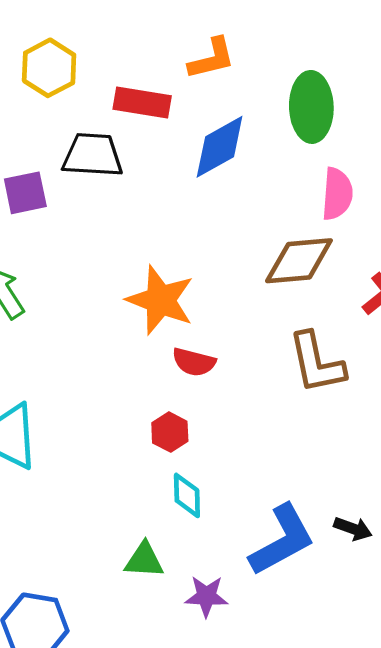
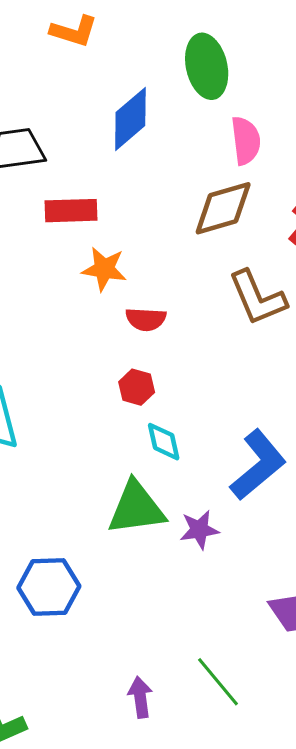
orange L-shape: (212, 59) -> (74, 31), moved, turned 42
red rectangle: (142, 103) -> (71, 211), moved
orange star: (160, 300) -> (104, 269), size x0.7
green triangle: (144, 560) -> (136, 508), size x1.6

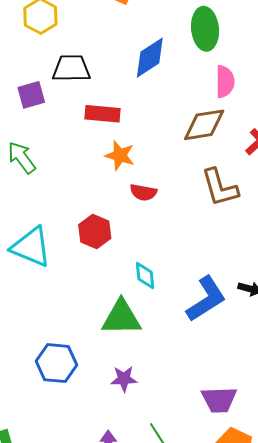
red hexagon: (137, 387) -> (95, 231), moved, size x1.4
purple star: (199, 530) -> (124, 379), moved

